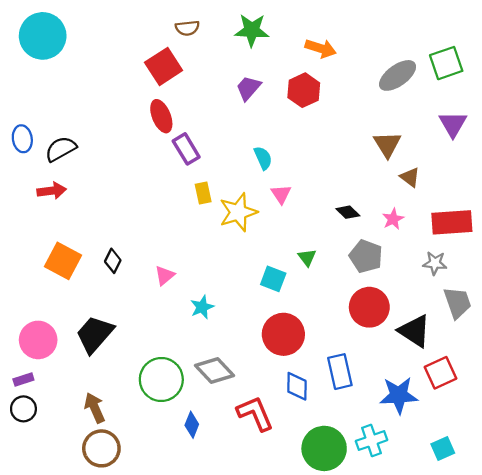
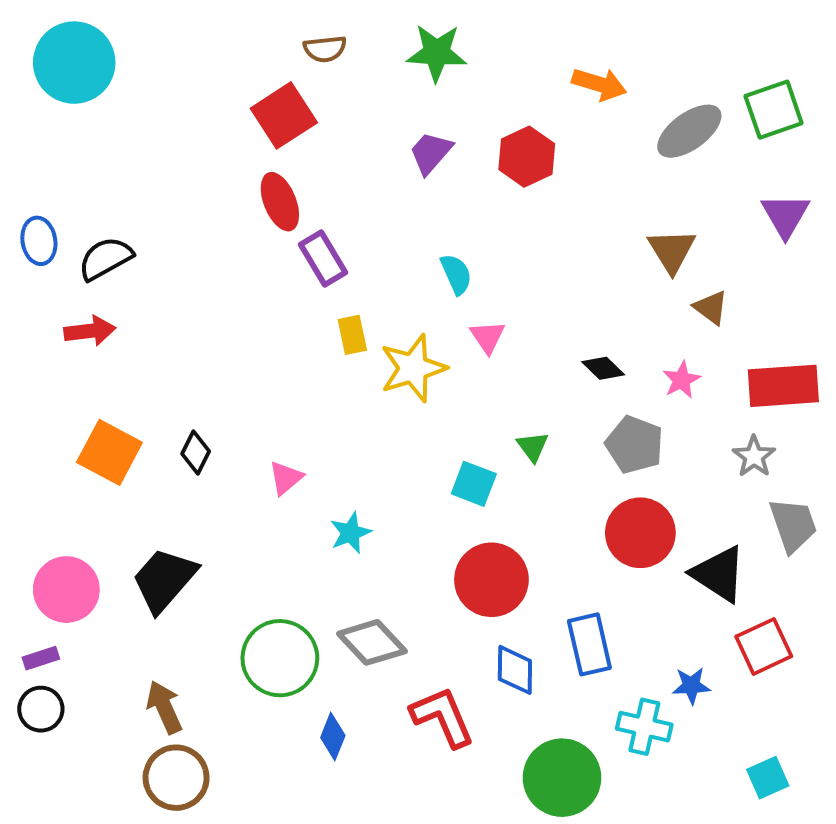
orange arrow: (321, 48) -> (599, 84), moved
gray star: (435, 263) -> (754, 456), turned 30
blue star: (399, 395) -> (691, 686), size x0.6
cyan cross: (372, 441) -> (644, 727), moved, turned 32

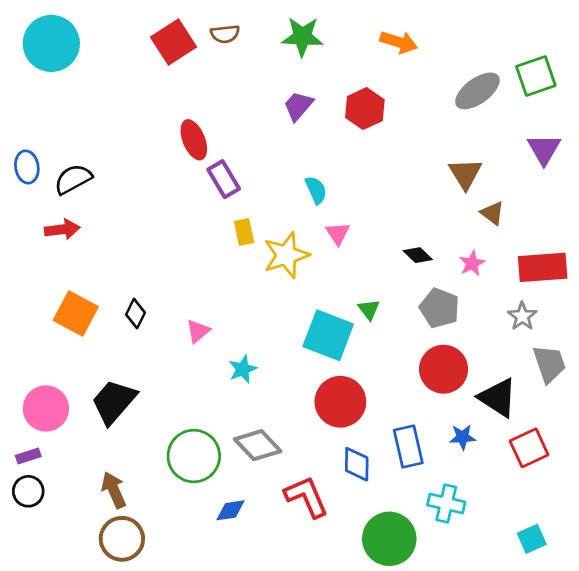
orange arrow: (599, 84) -> (399, 42), moved
red square: (284, 115) -> (173, 42), moved
cyan square: (474, 484) -> (328, 335), size x1.6
blue star: (691, 686) -> (463, 437), moved
blue diamond: (333, 737) -> (230, 510), turned 60

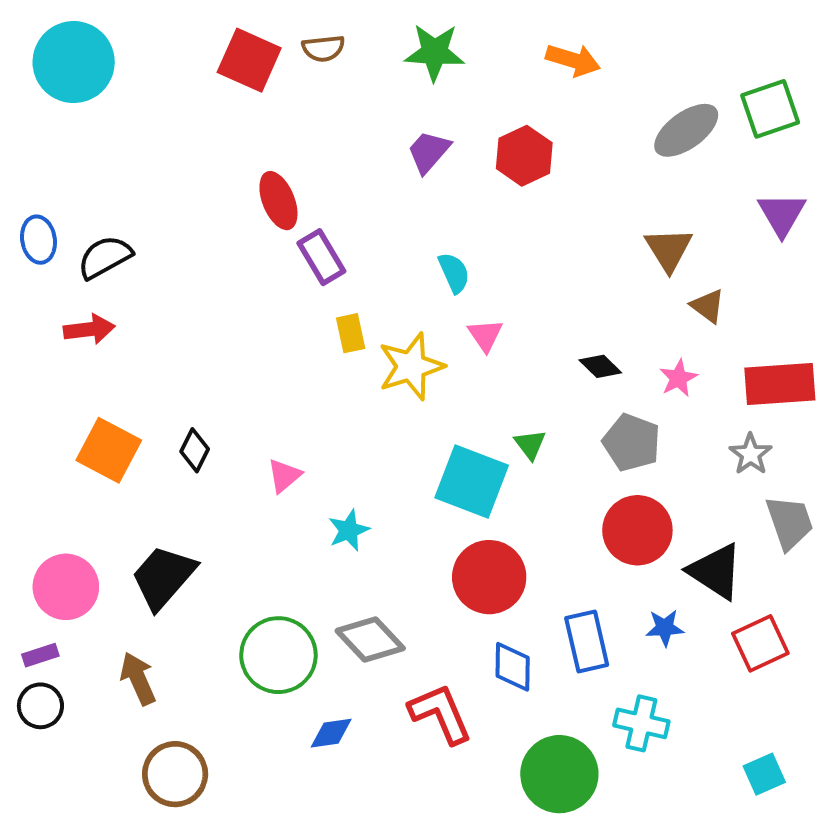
red square: (173, 42) -> (249, 60), turned -33
brown arrow: (114, 490) -> (138, 679), moved

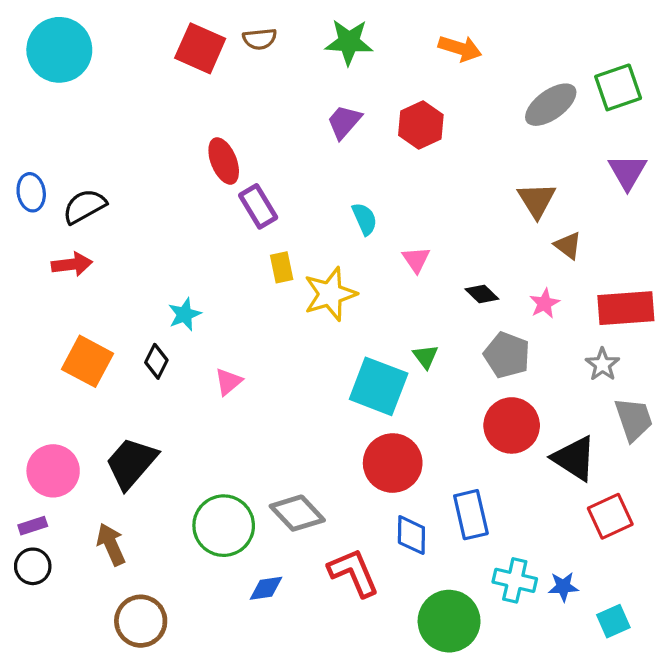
pink triangle: (485, 335) -> (416, 260), moved
cyan star: (349, 530) -> (185, 314), moved
blue star: (665, 628) -> (563, 587), moved

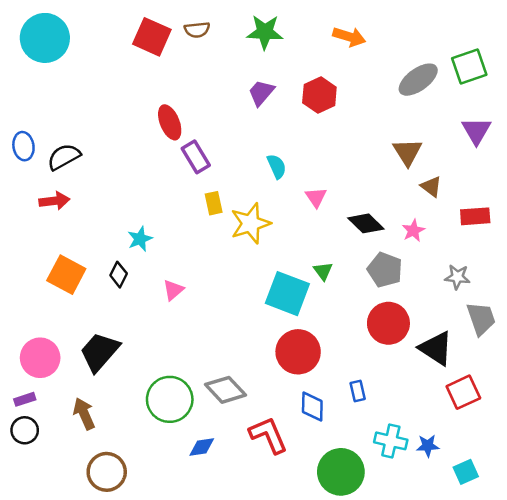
black diamond: (482, 294) -> (366, 223), size x1.4
red rectangle: (626, 308) -> (475, 216), moved, size x0.7
gray star: (602, 364) -> (457, 277), turned -30
blue rectangle: (471, 515) -> (358, 391), size x0.6

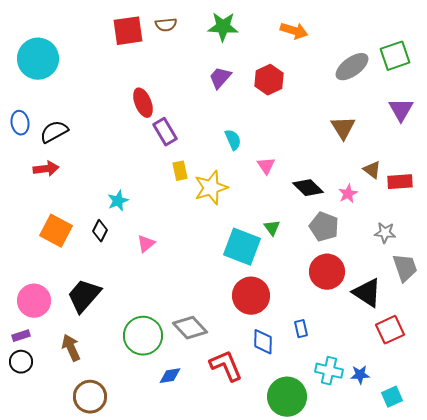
red square: (152, 37) -> (128, 31), turned -32
cyan circle: (45, 38) -> (38, 59), moved
brown triangle: (431, 187) -> (372, 170), moved

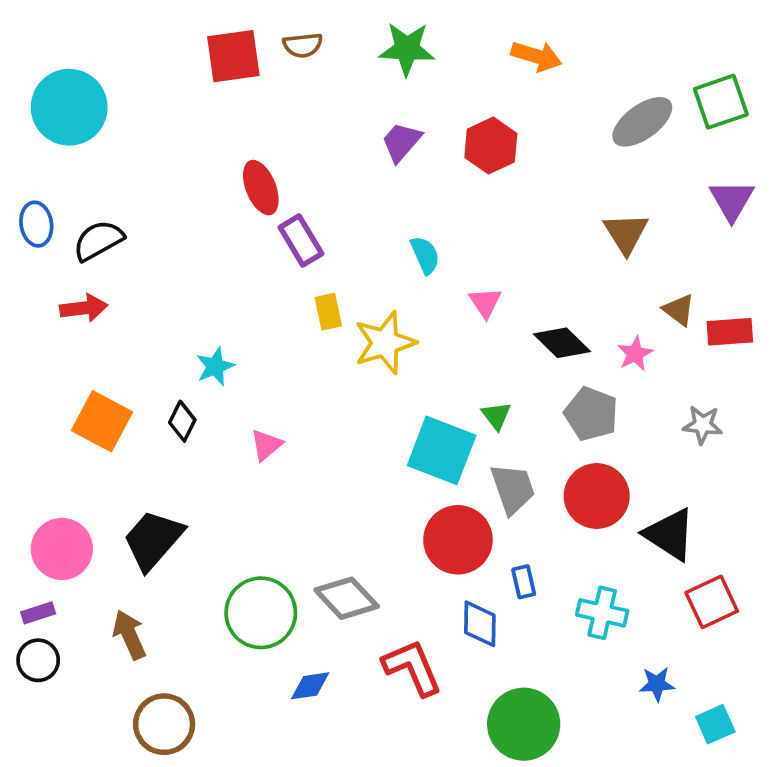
gray trapezoid: (405, 268) -> (513, 489), moved
blue rectangle: (301, 329) -> (524, 582), moved
cyan cross: (329, 371) -> (602, 613), moved

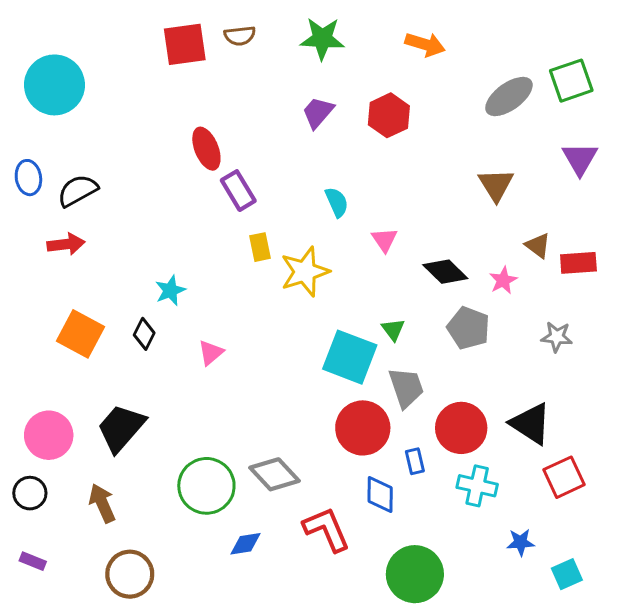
red circle: (597, 496) -> (461, 428), moved
purple rectangle: (38, 613) -> (33, 561), moved, turned 40
black circle: (38, 660) -> (30, 493), moved

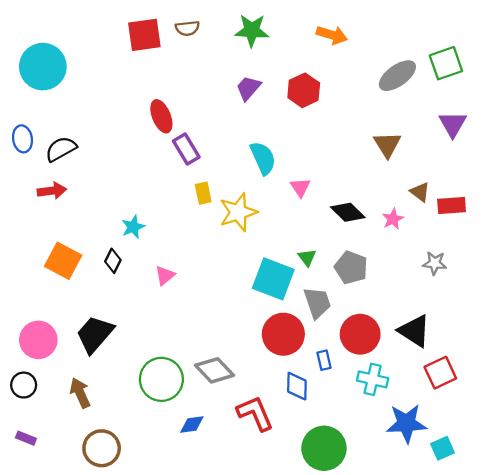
cyan semicircle: (337, 202) -> (263, 158), size x1.4
gray pentagon: (468, 328) -> (351, 268), moved
blue star: (521, 542) -> (406, 423), size x1.8

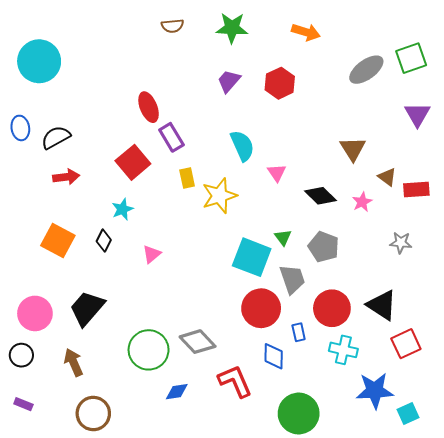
red square: (144, 35) -> (133, 162), moved, turned -32
brown triangle: (387, 144) -> (353, 149), moved
red arrow: (52, 191) -> (66, 177), moved

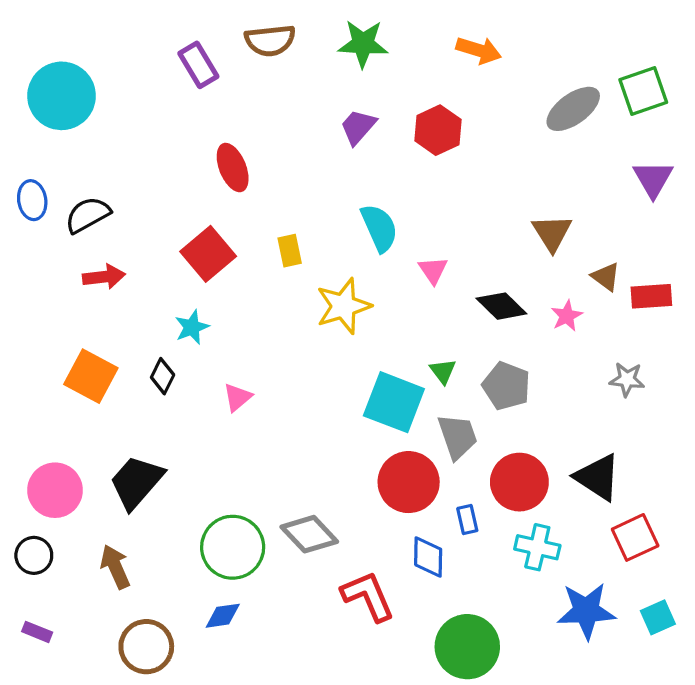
brown semicircle: (173, 26) -> (270, 40), size x1.4
purple rectangle: (171, 137) -> (198, 65), moved
yellow rectangle: (187, 178) -> (290, 251), moved
blue diamond: (177, 392) -> (223, 616), moved
cyan square: (408, 413) -> (658, 617), moved

